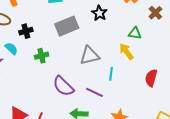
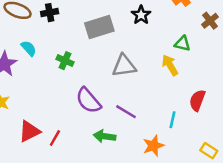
black cross: (26, 31) -> (50, 13), moved
green cross: (42, 56) -> (65, 61), turned 32
cyan line: (111, 74) -> (172, 120), moved

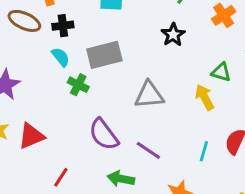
gray rectangle: (99, 27) -> (104, 55), moved
cyan semicircle: (29, 48) -> (61, 57), moved
cyan line: (172, 120) -> (204, 151), moved
red triangle: (29, 131) -> (31, 136), moved

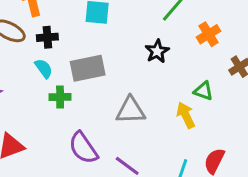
green cross: (78, 85) -> (60, 97), turned -30

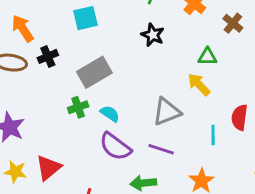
cyan semicircle: (44, 68) -> (110, 114), moved
gray triangle: (130, 110) -> (167, 112), moved

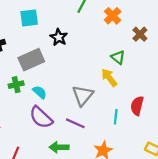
black star: (153, 35) -> (59, 37), moved
green triangle: (208, 57) -> (118, 57), turned 32
gray triangle: (167, 112) -> (83, 95), turned -35

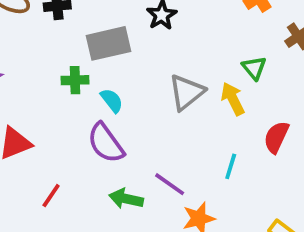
gray triangle: (83, 95) -> (186, 92), moved
red semicircle: (137, 106) -> (276, 137), moved
purple line: (75, 123) -> (170, 184), moved

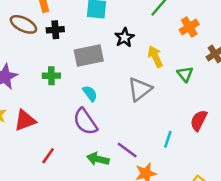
green cross: (75, 80) -> (51, 76), moved
yellow arrow: (233, 99) -> (155, 57), moved

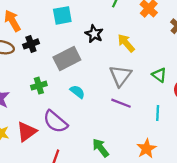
green triangle: (185, 74) -> (159, 75), moved
purple semicircle: (85, 122) -> (55, 122), moved
purple line: (127, 150) -> (121, 103), moved
green arrow: (98, 159) -> (101, 148), turned 54

